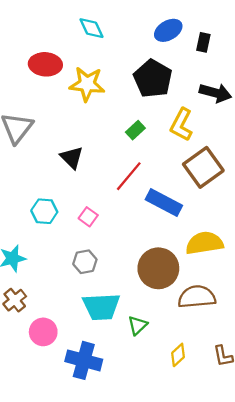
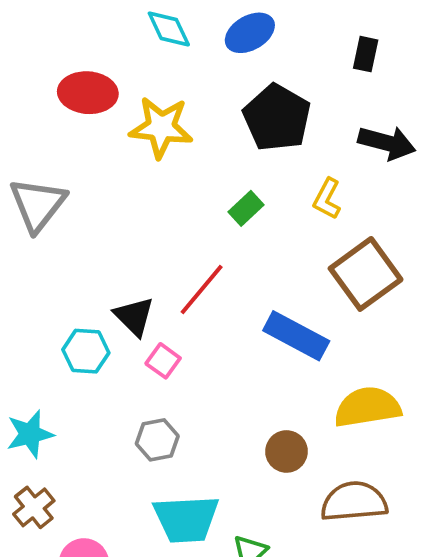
blue ellipse: (168, 30) -> (250, 33), moved
yellow L-shape: (181, 125) -> (327, 199), size x0.7
black triangle: (72, 158) -> (134, 316), moved
red line: (129, 176) -> (202, 289), moved
brown circle: (158, 268) -> (287, 451), size x0.6

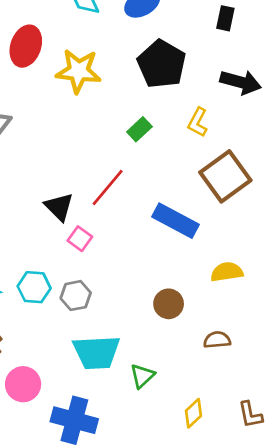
red ellipse: (88, 93) -> (26, 46), turned -75
cyan hexagon: (86, 351) -> (34, 287), moved
yellow semicircle: (368, 407) -> (227, 272), size x0.7
brown semicircle: (354, 502) -> (217, 340), size x0.6

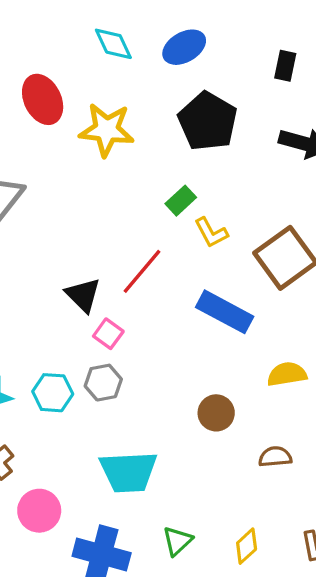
red ellipse: (26, 46) -> (43, 99), turned -45
yellow L-shape: (198, 122) -> (211, 233), moved, turned -56
gray hexagon: (76, 296) -> (103, 383), moved
green triangle: (142, 376) -> (177, 541), moved

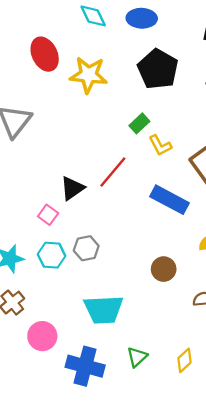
blue ellipse: (184, 47) -> (142, 18), turned 32
black triangle: (83, 295) -> (72, 188), turned 40
pink square: (108, 334) -> (48, 215), moved

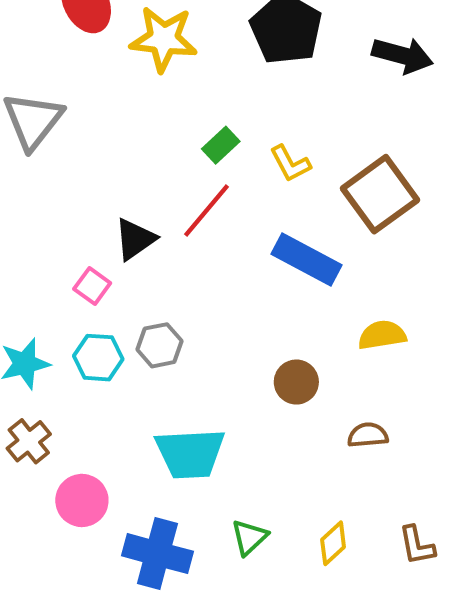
green rectangle: (139, 123) -> (221, 145), moved

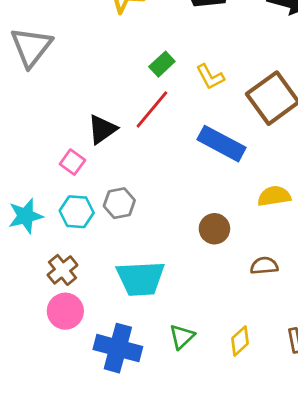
brown cross: (29, 441) -> (62, 270), moved

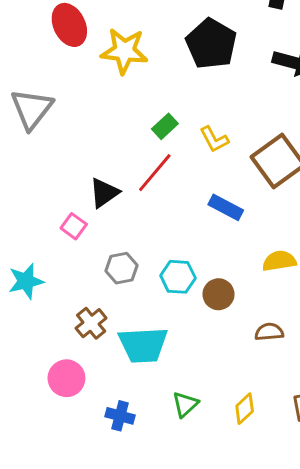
blue rectangle: (222, 144) -> (226, 207), size x0.7
cyan hexagon: (77, 212) -> (178, 277), moved
brown cross: (62, 270) -> (91, 323), moved
blue cross: (118, 348) -> (120, 416), size x0.6

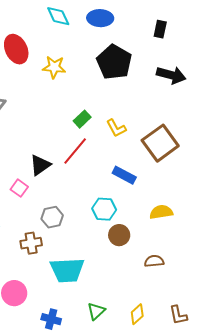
yellow star: (124, 51) -> (54, 67), size x0.7
cyan hexagon: (178, 277) -> (104, 209), moved
brown cross: (91, 323) -> (31, 243), moved, turned 30

